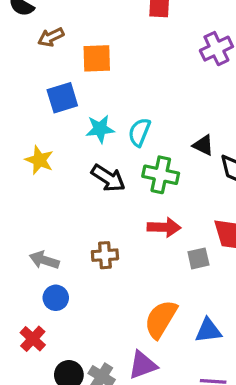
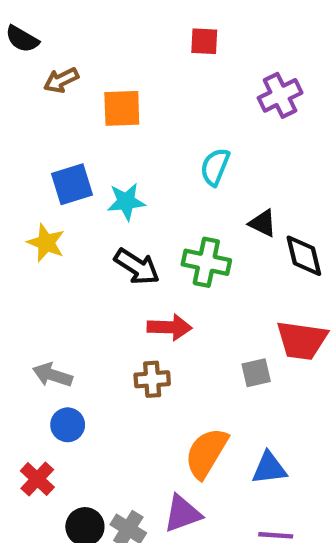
blue square: (62, 98) -> (72, 184), moved
cyan semicircle: (139, 132) -> (215, 167), moved
red arrow: (164, 227) -> (169, 327), moved
brown cross: (105, 255) -> (152, 379), moved

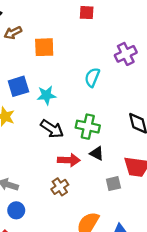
purple cross: (280, 95) -> (126, 54), moved
black triangle: (263, 223) -> (97, 153), moved
brown cross: (152, 379) -> (60, 187), turned -30

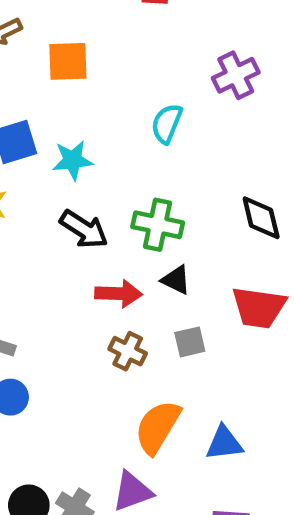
gray square: (113, 184) -> (190, 342), moved
brown cross: (60, 187) -> (128, 351), moved, turned -30

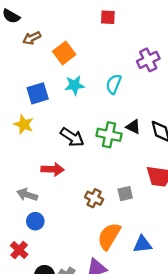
orange square: (68, 61) -> (64, 53), turned -35
cyan star: (73, 160) -> (74, 85), moved
black triangle: (176, 280) -> (133, 127), moved
red arrow: (118, 294) -> (53, 169), moved

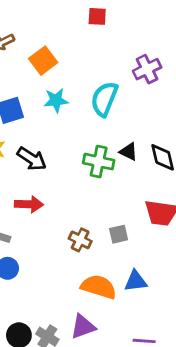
cyan semicircle: (114, 84) -> (104, 99), size x1.4
black arrow: (72, 137) -> (32, 159), moved
orange semicircle: (109, 236) -> (99, 287), turned 76
blue triangle: (142, 244) -> (136, 281), moved

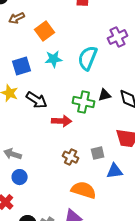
black triangle: (129, 152) -> (105, 95), turned -40
red arrow: (29, 204) -> (62, 121), moved
blue triangle: (136, 281) -> (115, 171), moved

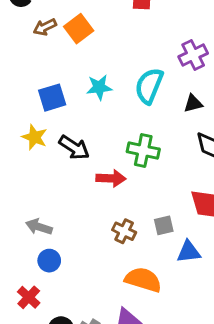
orange square: (45, 31) -> (79, 29), moved
black triangle: (105, 95) -> (193, 103), moved

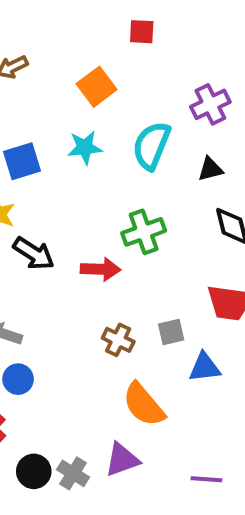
orange square: (79, 29) -> (97, 87), moved
black arrow: (74, 148) -> (34, 254), moved
green cross: (143, 150) -> (144, 232), turned -32
orange semicircle: (143, 280) -> (144, 405), turned -147

